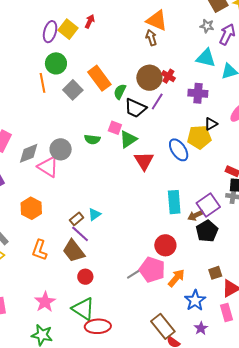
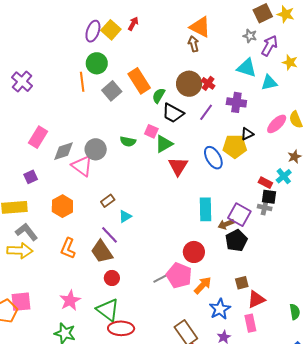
purple line: (157, 101) -> (206, 112), moved
purple square: (208, 205) -> (239, 215), turned -30
brown rectangle: (77, 219) -> (108, 201), moved

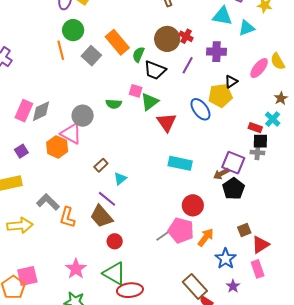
gray diamond: (64, 151) -> (41, 111), moved
orange hexagon: (62, 206) -> (57, 147), moved
cyan rectangle: (205, 209) -> (180, 163), moved, turned -70
gray L-shape: (27, 232) -> (48, 202), moved

